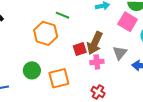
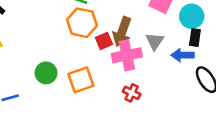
orange hexagon: (46, 33) -> (82, 23), moved
pink cross: (97, 62) -> (127, 55), size x1.6

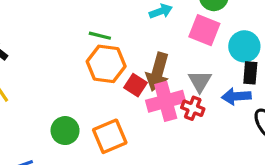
red square: (104, 41) -> (135, 85), turned -30
red cross: (132, 93) -> (193, 108), moved

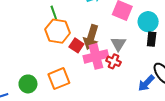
green line: (100, 36) -> (54, 13), turned 56
blue arrow: (236, 96) -> (146, 83), moved, turned -42
green circle: (65, 131) -> (28, 84), moved

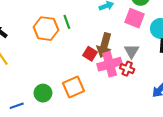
orange hexagon: (58, 31) -> (46, 29), moved

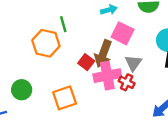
pink square: (135, 18) -> (123, 33), moved
orange hexagon: (46, 29) -> (46, 43), moved
green circle: (43, 93) -> (22, 90), moved

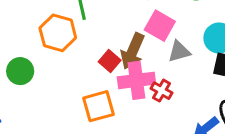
gray triangle: (133, 63) -> (179, 51), moved, turned 36
green circle: (22, 90) -> (20, 71), moved
orange square: (65, 98) -> (98, 106), moved

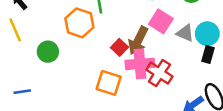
gray triangle: (179, 51) -> (185, 33), moved, turned 36
red cross: (162, 91) -> (159, 73), size x1.5
orange square: (98, 106) -> (109, 83), turned 30

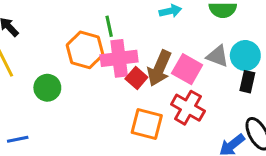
pink square: (161, 21) -> (187, 69), moved
pink cross: (140, 64) -> (119, 58), moved
orange square: (109, 83) -> (147, 124), moved

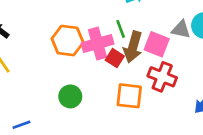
green line: (109, 26) -> (121, 29), moved
green circle: (47, 88) -> (70, 96), moved

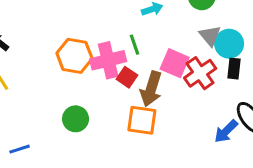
gray triangle: (181, 29) -> (210, 36), moved, turned 36
brown arrow: (133, 47) -> (151, 89), moved
red cross: (162, 77) -> (200, 73), moved, turned 32

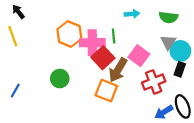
red cross: (200, 73) -> (154, 82), moved
red square: (127, 77) -> (103, 58), size x1.5
blue line: (20, 149) -> (15, 91), turned -56

